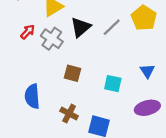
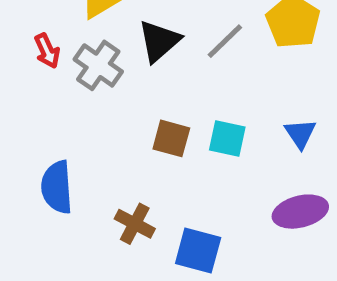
red arrow: (28, 32) -> (47, 51), turned 112
brown square: (73, 73) -> (171, 138), moved
cyan square: (113, 84) -> (227, 138), moved

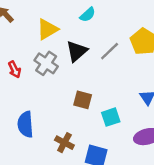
red arrow: (47, 51) -> (14, 69), moved
cyan square: (227, 138) -> (111, 117), moved, turned -30

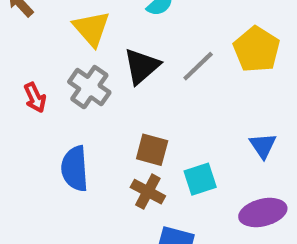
yellow triangle: (47, 29) -> (91, 29), turned -40
blue semicircle: (25, 124) -> (75, 169), moved
brown cross: (64, 143) -> (148, 192), moved

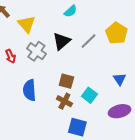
yellow triangle: (91, 29) -> (26, 24), moved
cyan square: (200, 179) -> (89, 95), turned -35

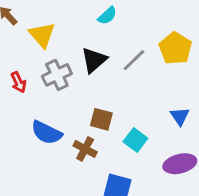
gray cross: (36, 51) -> (57, 75), turned 30
blue semicircle: (29, 90) -> (47, 133), turned -60
brown cross: (64, 101) -> (85, 149), moved

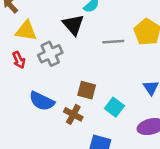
yellow triangle: (42, 35) -> (26, 31), moved, turned -40
black triangle: (94, 60) -> (73, 25), moved, turned -30
gray line: (134, 60) -> (113, 42), turned 40

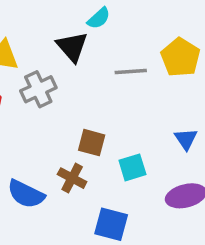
blue semicircle: (42, 101) -> (26, 194), moved
cyan square: (114, 107) -> (132, 167), turned 36

